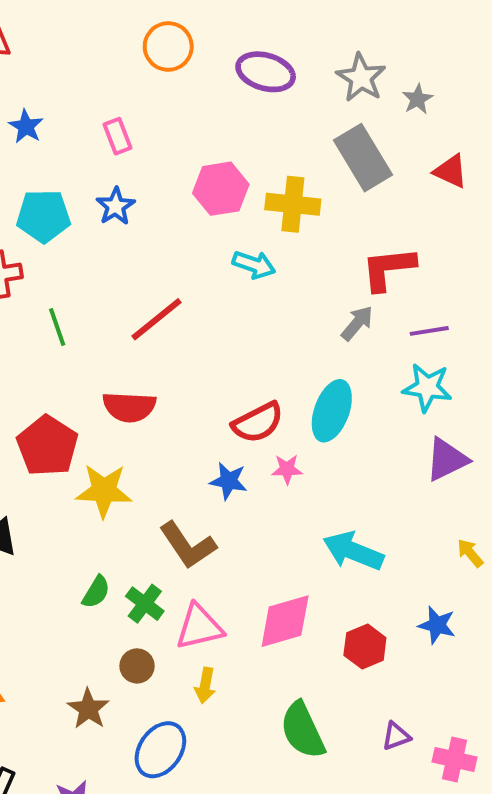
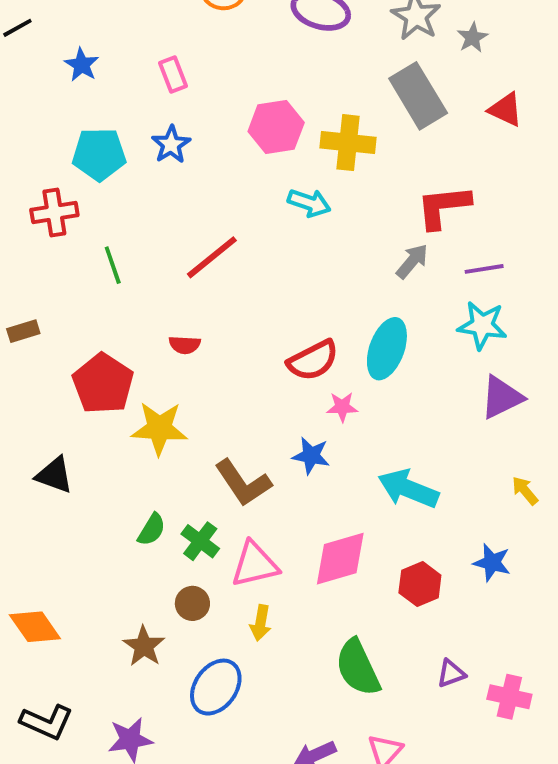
red semicircle: (129, 407) -> (185, 345), size x0.6
blue star: (229, 481) -> (311, 456), moved

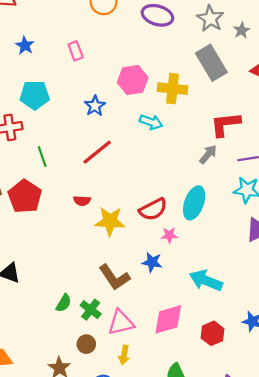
blue star: (171, 144) -> (95, 106), moved
red pentagon: (103, 384) -> (25, 196), moved
yellow star: (159, 428) -> (110, 221), moved

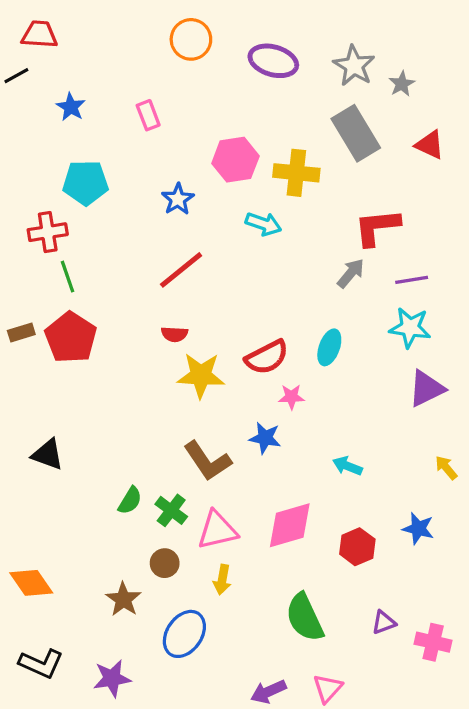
green line: (42, 157) -> (67, 277), moved
red semicircle: (82, 201) -> (175, 334), moved
cyan ellipse: (194, 203) -> (329, 347), size x0.7
cyan arrow: (206, 281) -> (347, 466), size x0.6

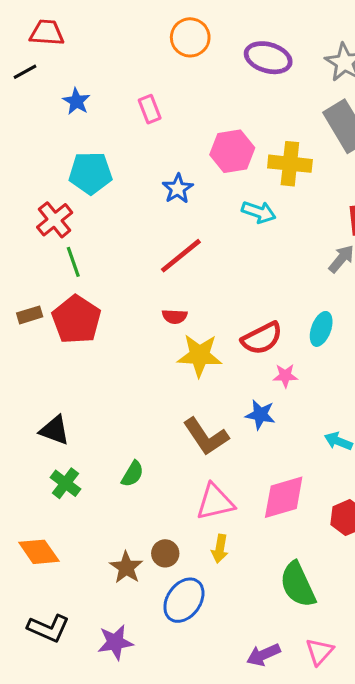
red cross: (48, 232) -> (55, 220), turned -30
green cross: (171, 510) -> (65, 483), moved
brown circle: (165, 563) -> (165, 553), moved

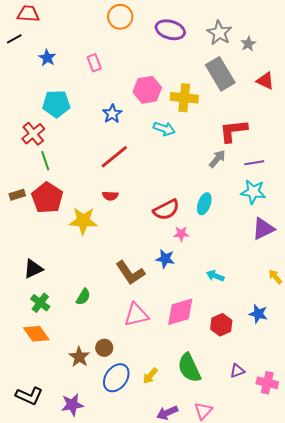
yellow star: (200, 355) -> (83, 221), moved
black triangle: (55, 430) -> (33, 269), turned -45
yellow arrow: (220, 549) -> (150, 376), moved, turned 30
orange diamond: (39, 552) -> (36, 334), moved

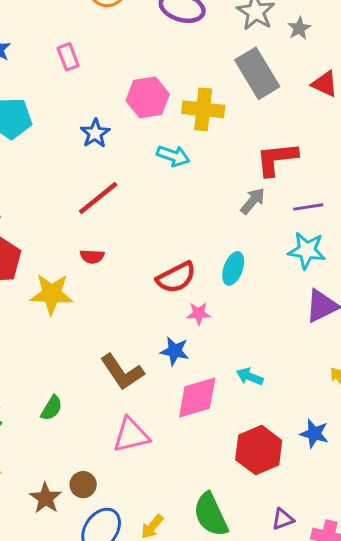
pink diamond: (180, 312) -> (197, 398), moved
red hexagon: (221, 325) -> (259, 450), size x1.4

